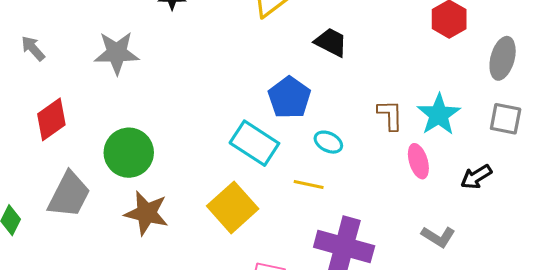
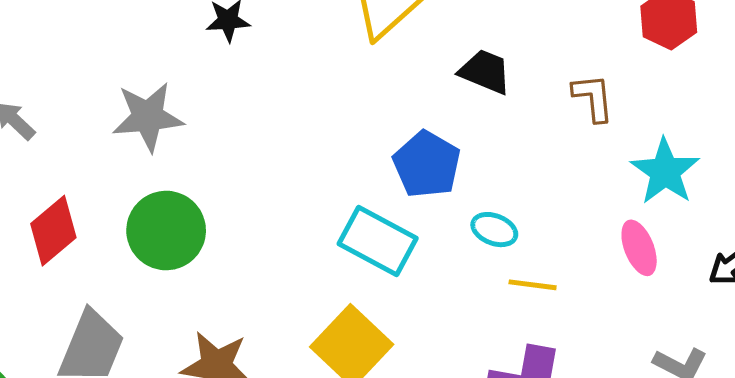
brown L-shape: (390, 115) -> (593, 98), moved
green circle: (129, 153) -> (166, 231), moved
yellow line: (309, 185) -> (533, 285), moved

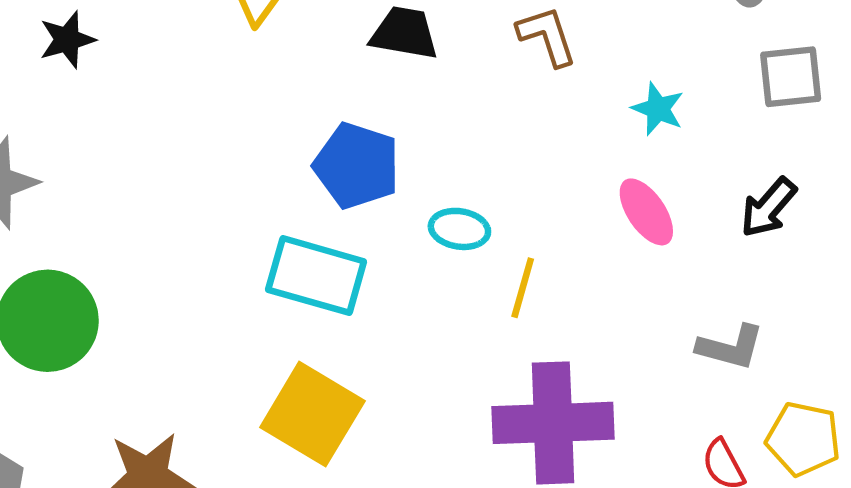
cyan star: (665, 171) -> (658, 109), size x0.6
yellow line: (533, 285) -> (523, 288), turned -69

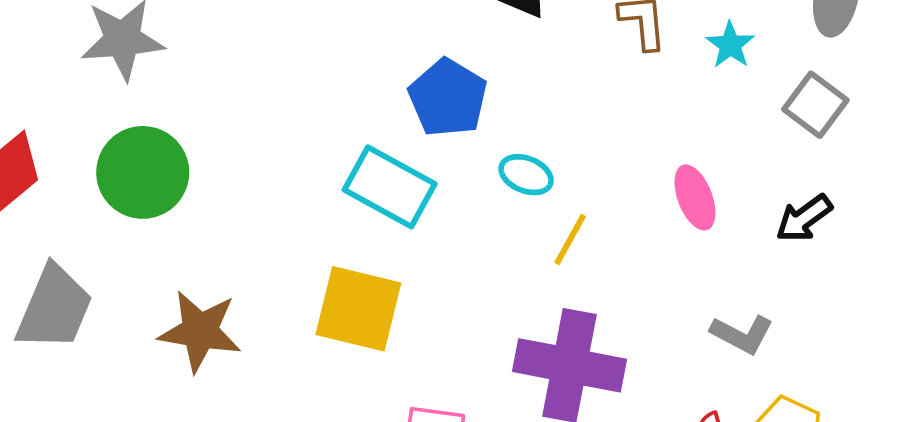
gray square: (791, 77) -> (815, 105), moved, turned 30
cyan star: (658, 109) -> (730, 45), moved
yellow square: (312, 414) -> (358, 309), turned -30

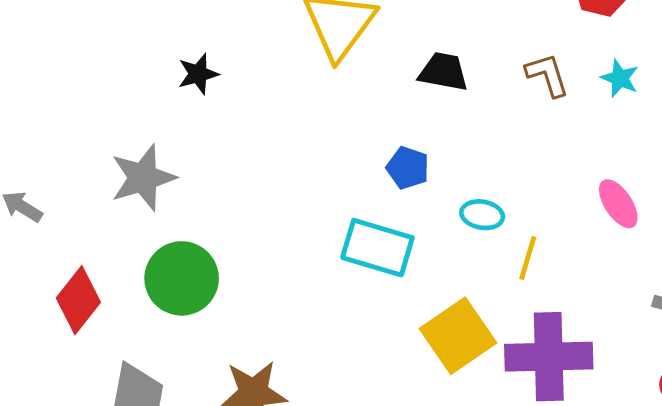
blue pentagon: (448, 98) -> (408, 168), size x0.7
yellow square: (358, 309) -> (458, 336), moved, turned -36

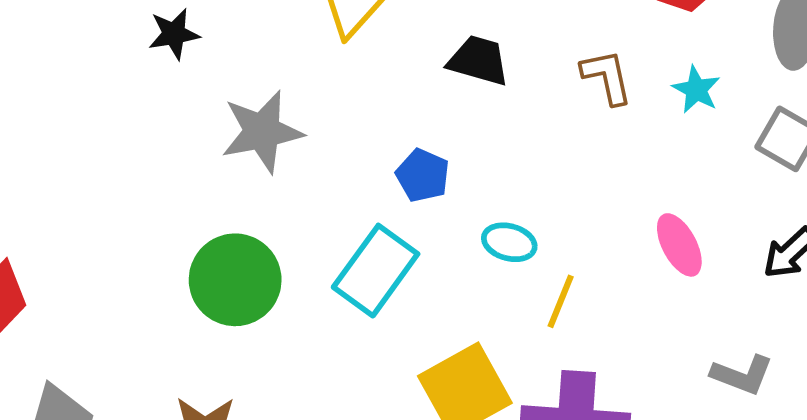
gray star: (143, 178) -> (262, 132), moved
cyan rectangle: (377, 248) -> (376, 271), turned -76
green circle: (182, 278) -> (235, 280), moved

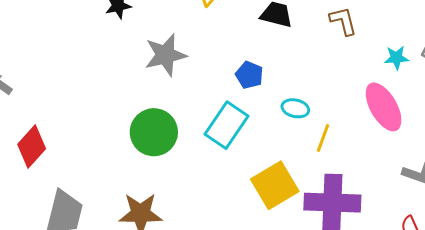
cyan star: (696, 90) -> (396, 58), moved, turned -30
pink ellipse: (679, 245) -> (384, 107), size x1.5

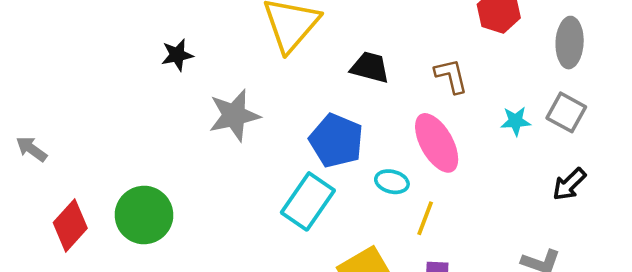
blue pentagon: (249, 75) -> (336, 141), size x1.6
pink ellipse: (384, 107) -> (437, 143), moved
green circle: (154, 132) -> (144, 215), moved

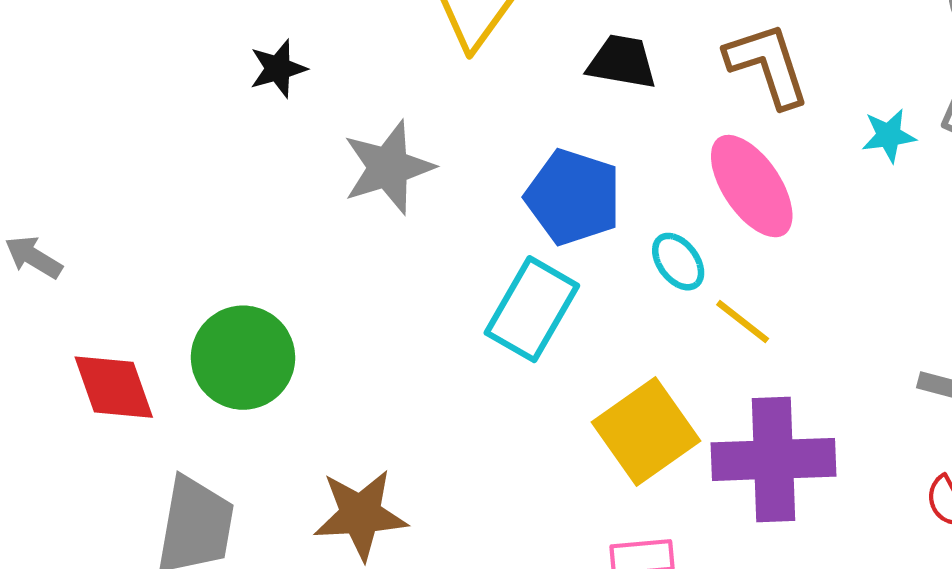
brown L-shape: (451, 76) -> (767, 65), size x1.4
cyan ellipse: (392, 182) -> (678, 262), turned 44
yellow line: (425, 218) -> (743, 322), turned -68
red diamond: (70, 225) -> (114, 387), turned -57

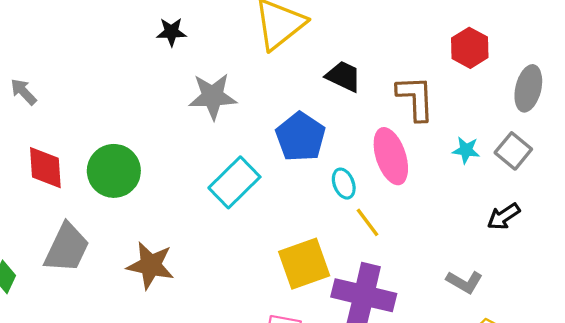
cyan rectangle: (532, 309) -> (234, 182), moved

